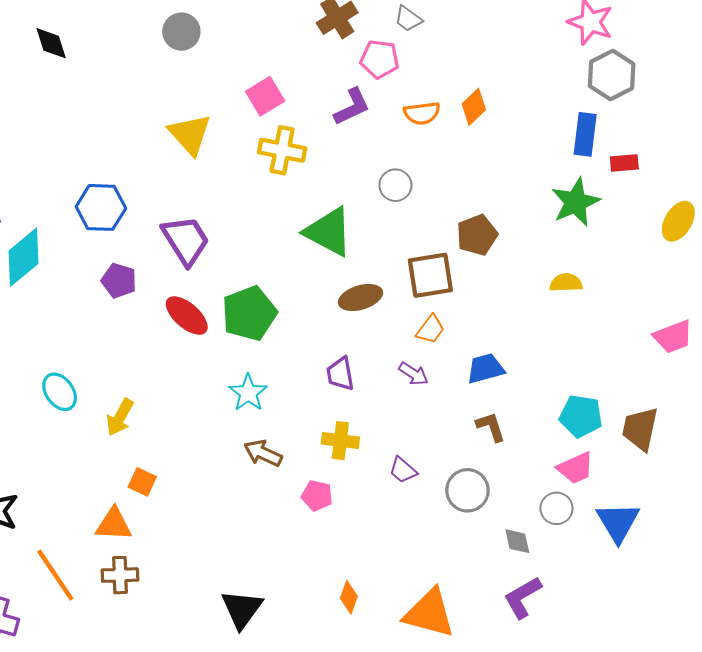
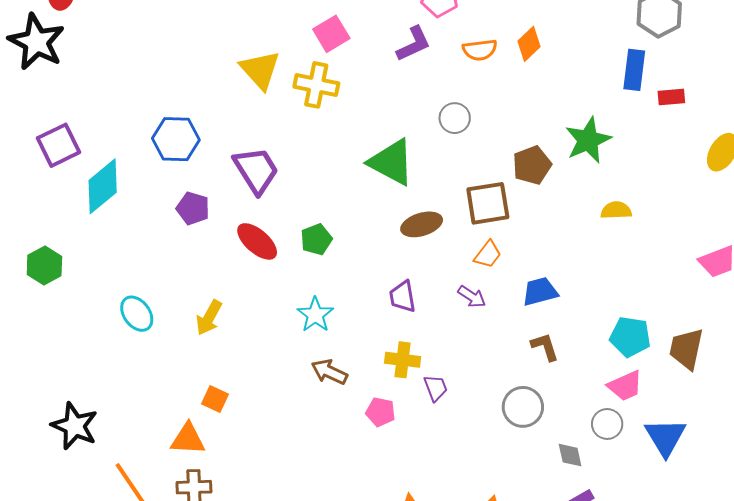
yellow cross: (282, 150) -> (316, 85), moved
green star: (576, 202) -> (588, 140), moved
green pentagon: (249, 313) -> (316, 239), size x0.6
yellow arrow: (120, 417) -> (209, 318), moved
purple trapezoid: (403, 470) -> (436, 388), moved, turned -152

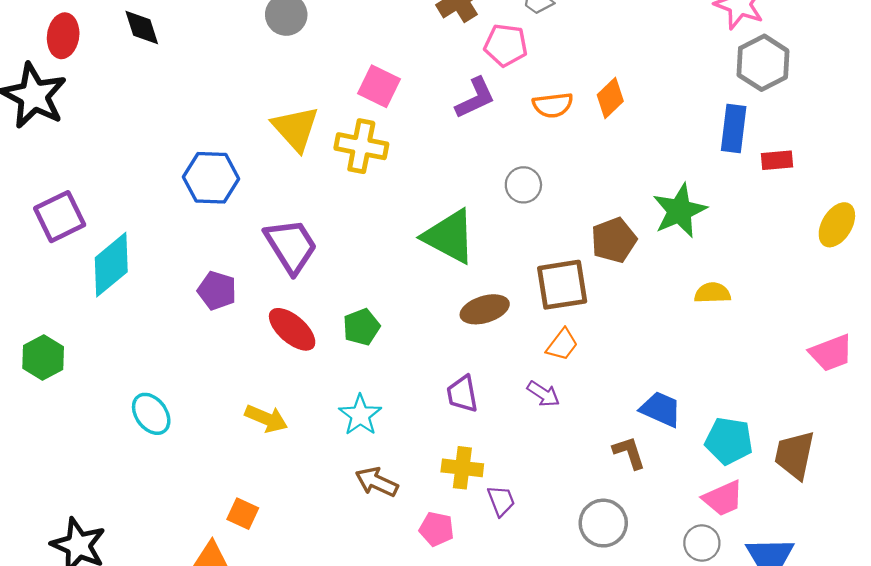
pink square: (331, 34) -> (379, 86), turned -33
blue hexagon: (176, 139) -> (211, 178), moved
blue trapezoid: (540, 292) -> (661, 409), moved, turned 39
yellow arrow: (209, 318) -> (266, 419), moved, turned -96

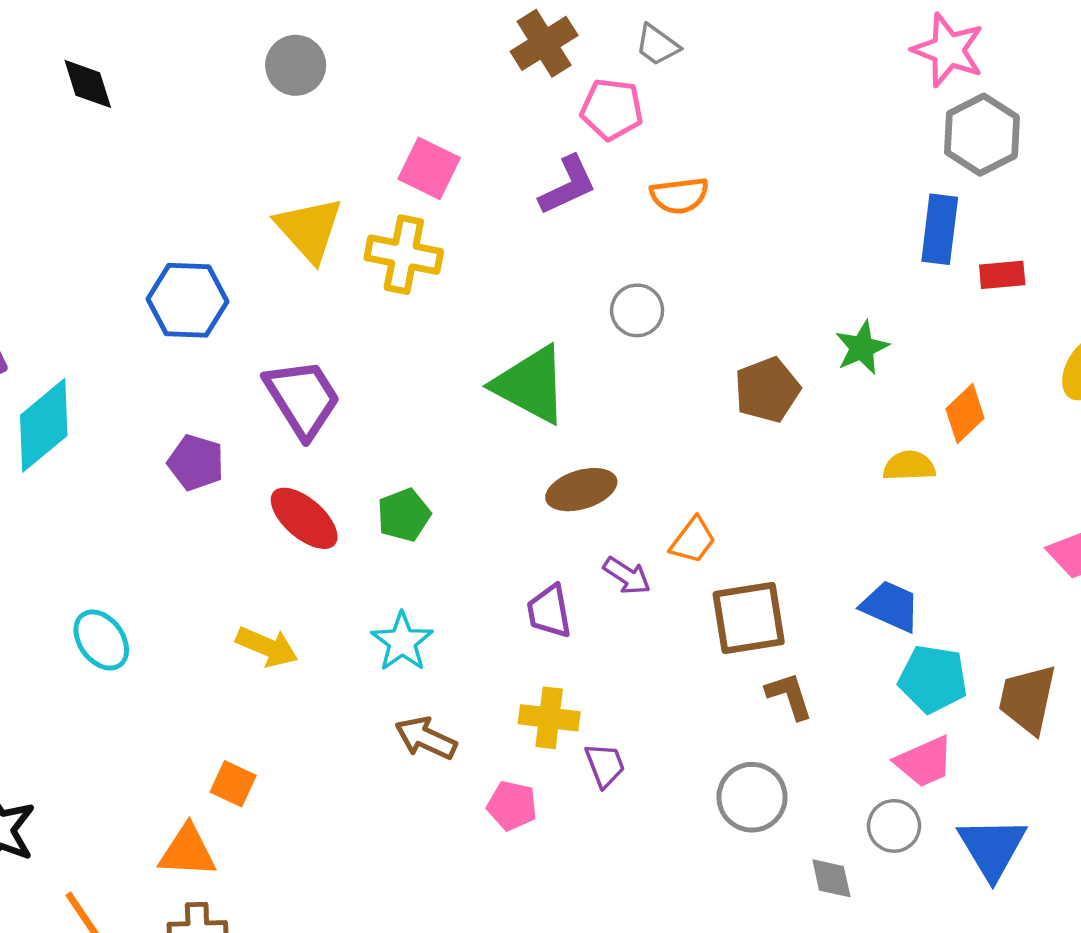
orange diamond: (610, 98) -> (965, 414), moved
green star: (680, 211) -> (862, 348), size x0.7
brown square: (562, 285) -> (749, 618), moved
purple arrow: (543, 394) -> (627, 576), moved
blue trapezoid: (661, 409) -> (891, 606), moved

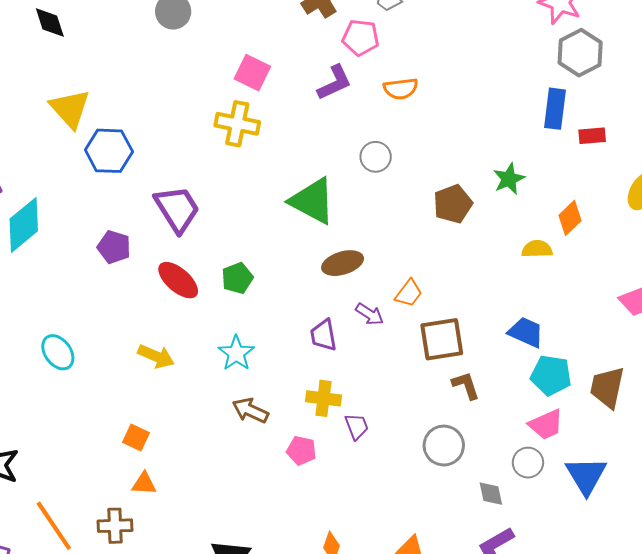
yellow triangle: (309, 229) -> (70, 109), moved
orange triangle: (187, 851) -> (144, 484), moved, size x0.7

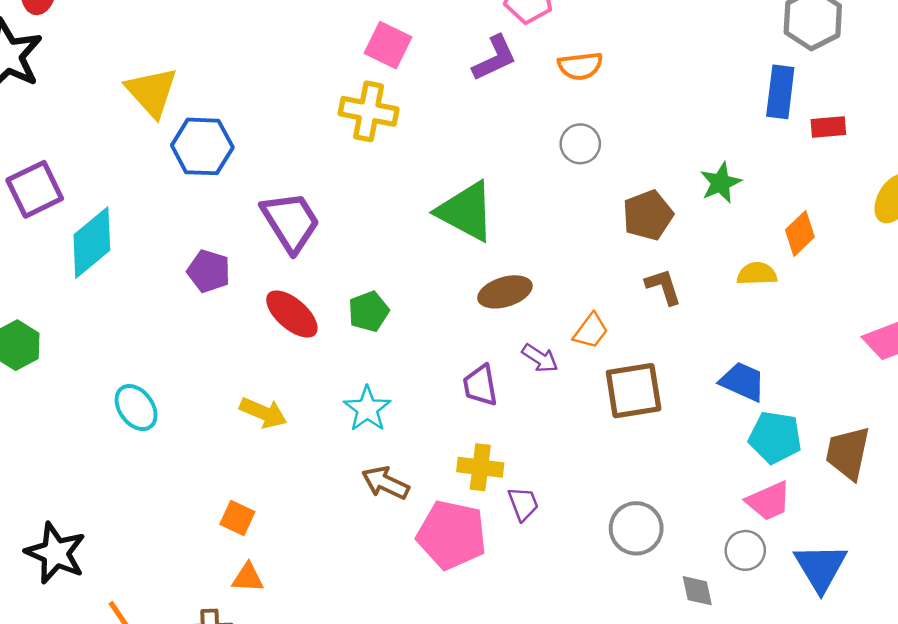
gray circle: (376, 157) -> (580, 144), moved
brown L-shape: (466, 385) -> (663, 287), moved
pink pentagon: (301, 451) -> (452, 535), size x1.8

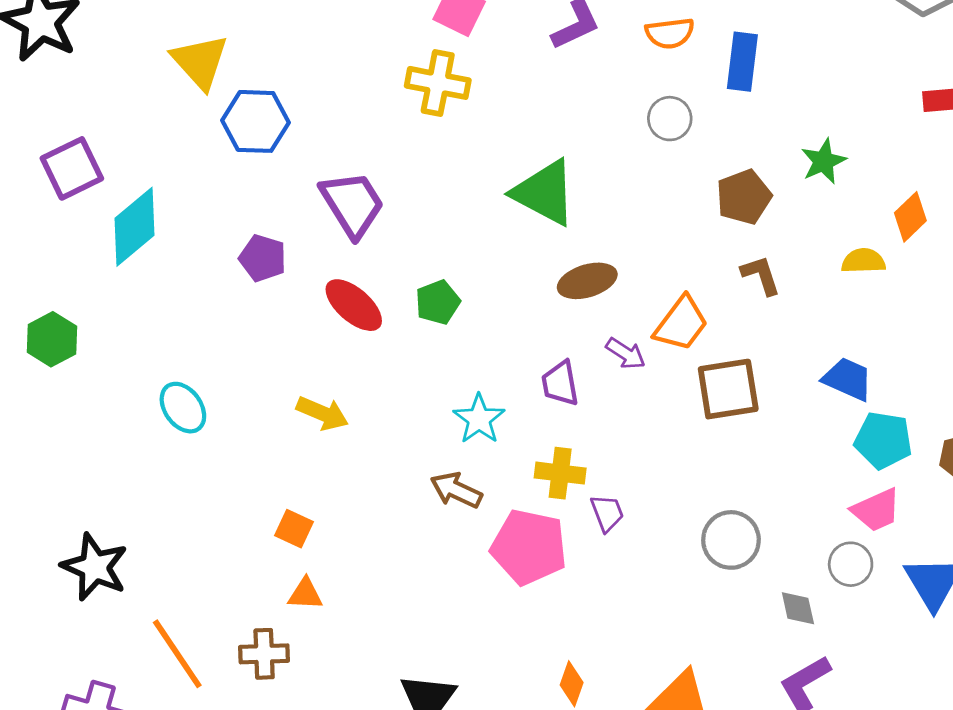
blue rectangle: (780, 92) -> (742, 62), moved
orange trapezoid: (591, 331) -> (681, 324), size x1.4
cyan star: (367, 409) -> (479, 419), moved

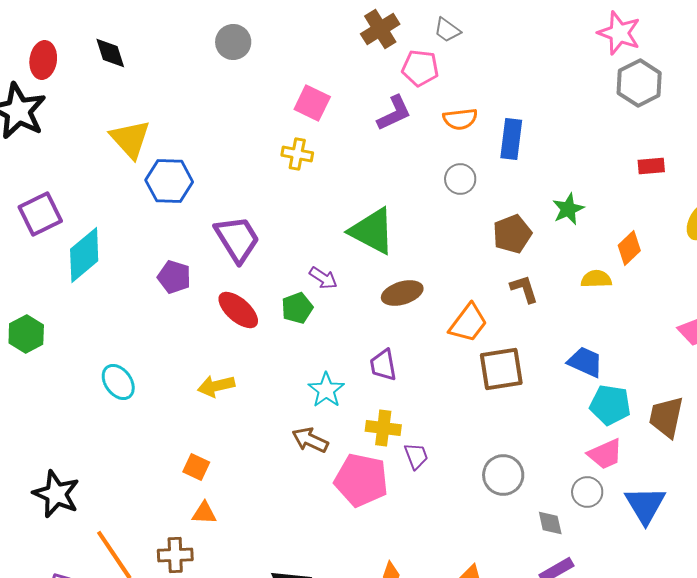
yellow cross: (438, 83) -> (297, 154), size x0.7
purple arrow: (626, 353) -> (323, 278), moved
yellow arrow: (322, 413) -> (216, 386), turned 144

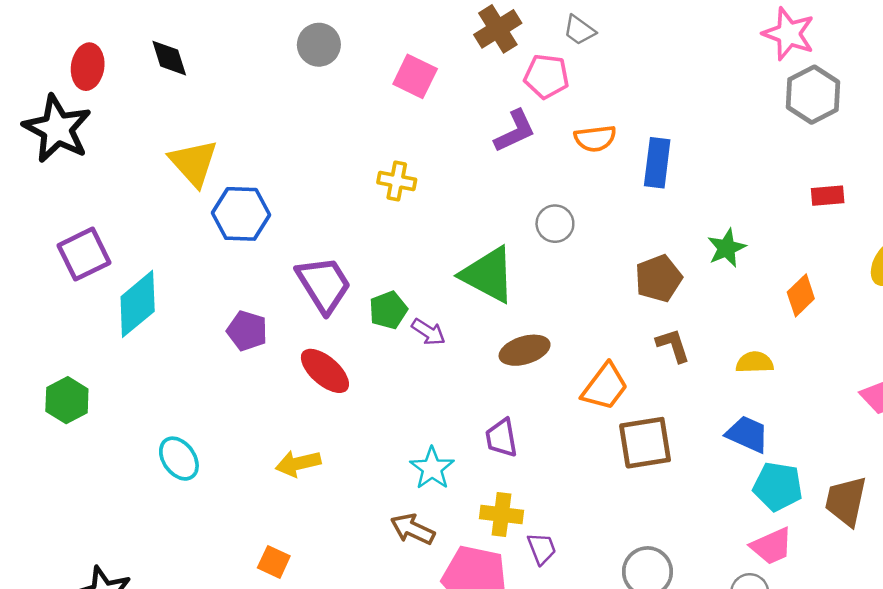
pink square: (312, 103) -> (415, 76), moved
gray circle: (460, 179) -> (555, 224), moved
yellow semicircle: (596, 279) -> (755, 362), moved
green pentagon: (297, 308) -> (388, 310), moved

